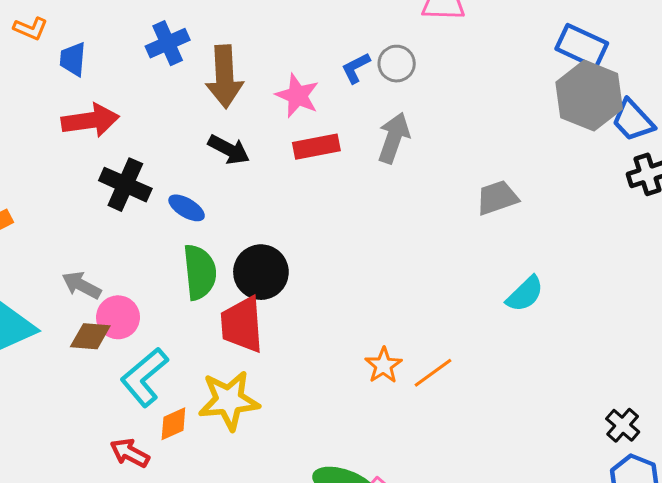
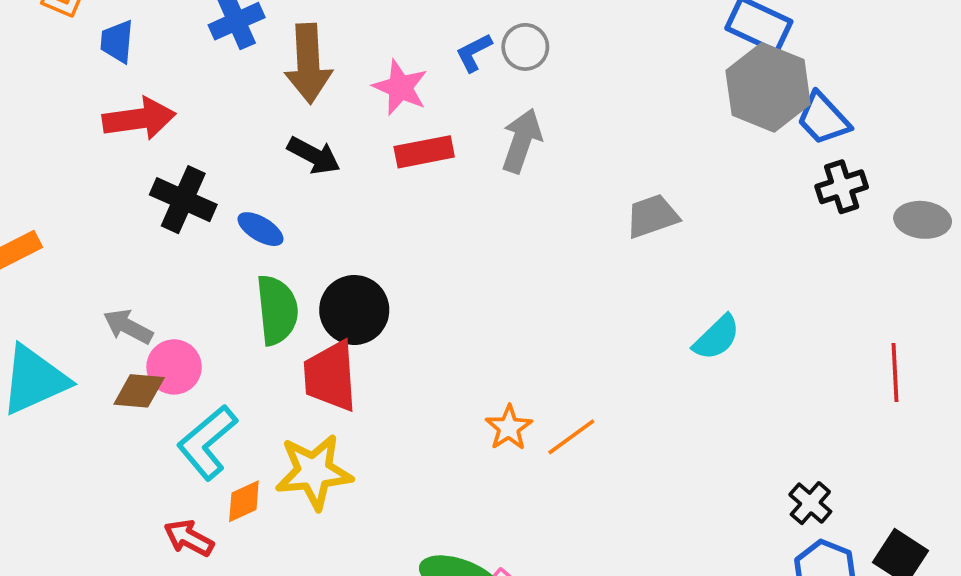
cyan semicircle: (525, 294) -> (717, 338), moved

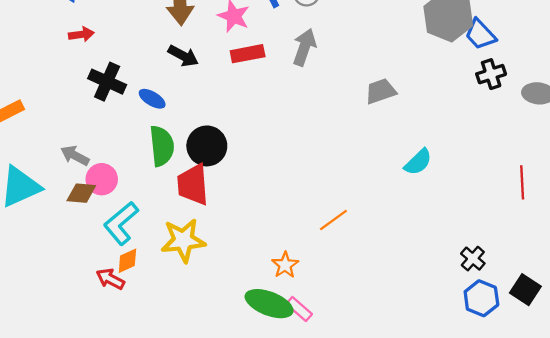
red arrow: (139, 119) -> (81, 34), size x0.6
orange star: (509, 428) -> (285, 265), moved
orange diamond: (244, 501) -> (127, 261), moved

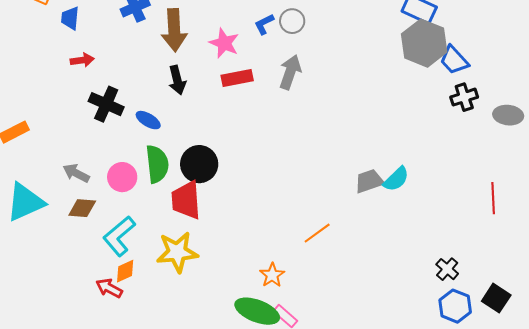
black arrow: (183, 56) -> (177, 80), turned 48
gray trapezoid: (381, 91) -> (369, 181), moved
pink circle: (102, 179) -> (122, 177), moved

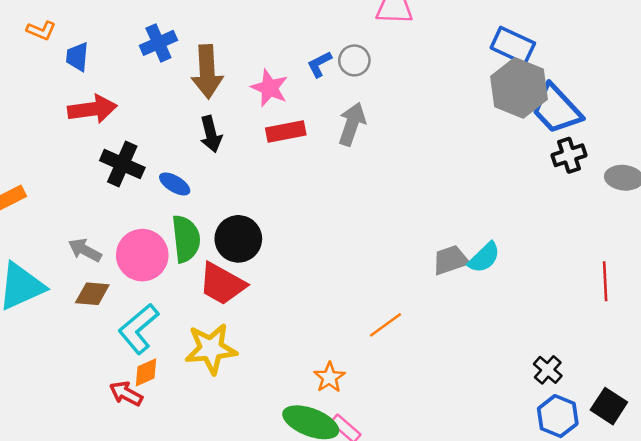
red arrow: (82, 60) -> (92, 109), size x1.6
blue trapezoid: (454, 60) -> (557, 109), size x1.4
pink circle: (122, 177) -> (142, 255), size x1.4
red trapezoid: (186, 200) -> (222, 284), turned -57

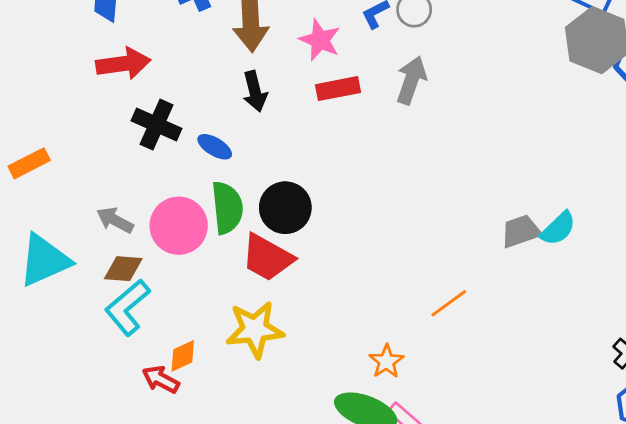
cyan L-shape: (138, 329) -> (127, 307), moved

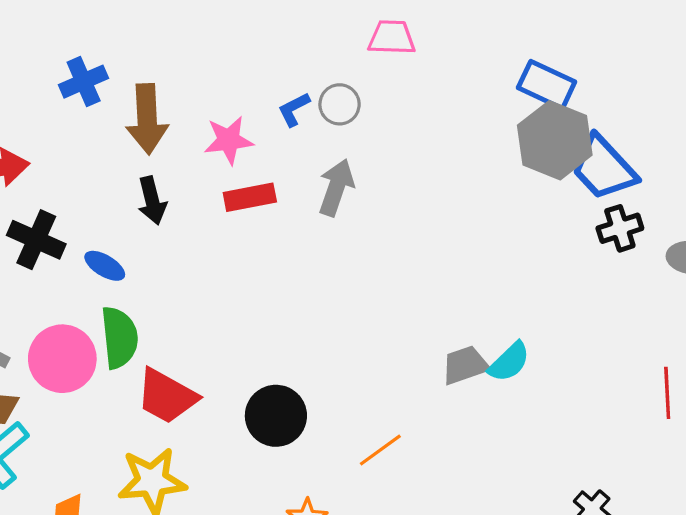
pink star: (320, 40) -> (229, 140), turned -30
black circle: (285, 208) -> (276, 416), moved

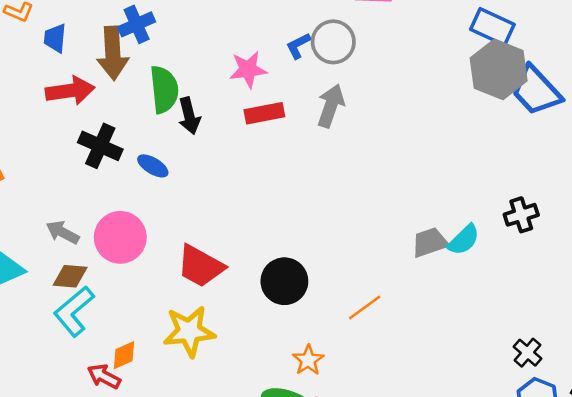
gray circle: (340, 104) -> (333, 42), size x1.4
brown arrow: (147, 119) -> (113, 53), moved
black cross: (620, 228) -> (521, 215), moved
green semicircle: (119, 338) -> (164, 89), moved

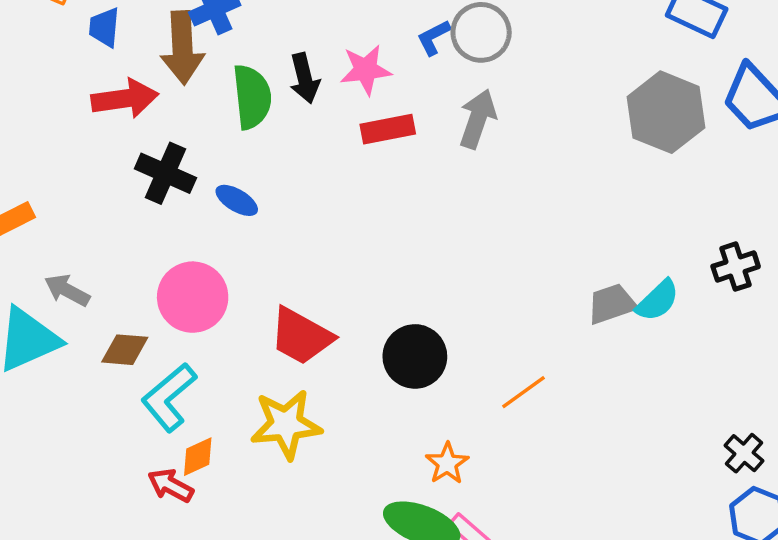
gray hexagon: (499, 69) -> (666, 112), moved
black arrow: (189, 116) -> (305, 78), moved
gray arrow: (63, 232) -> (67, 290), moved
cyan L-shape: (74, 311) -> (169, 397), moved

